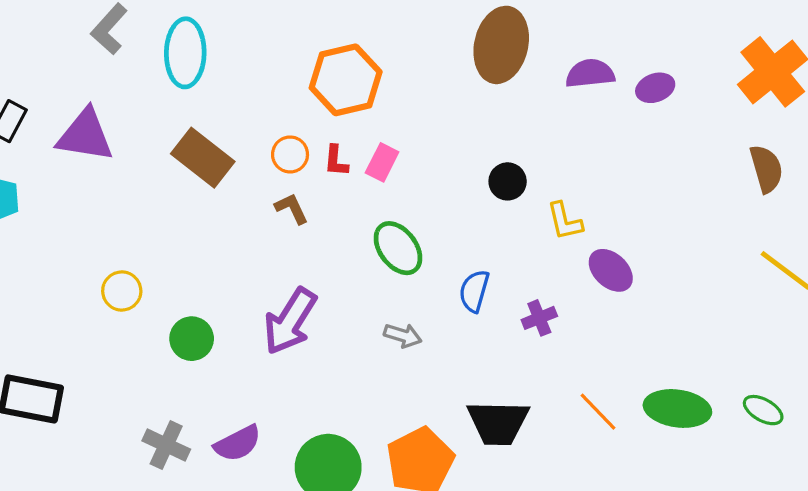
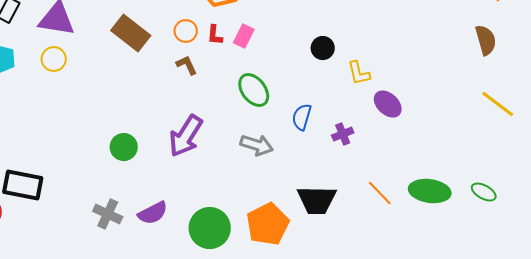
yellow circle: (122, 291) -> (54, 59), moved
gray arrow: (403, 335) -> (257, 145), size x1.4

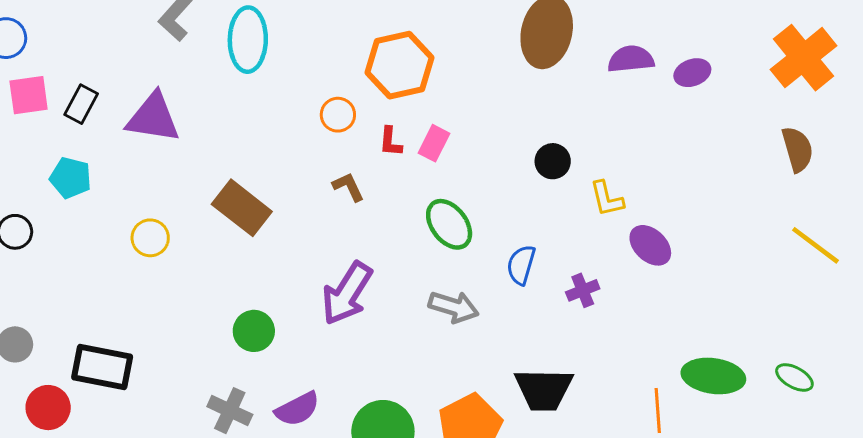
orange circle: (186, 31) -> (338, 115), moved
brown rectangle: (131, 33) -> (242, 208), moved
yellow circle: (54, 59) -> (150, 238), moved
green circle: (124, 147) -> (254, 331), moved
orange line: (380, 193) -> (658, 411), moved, turned 40

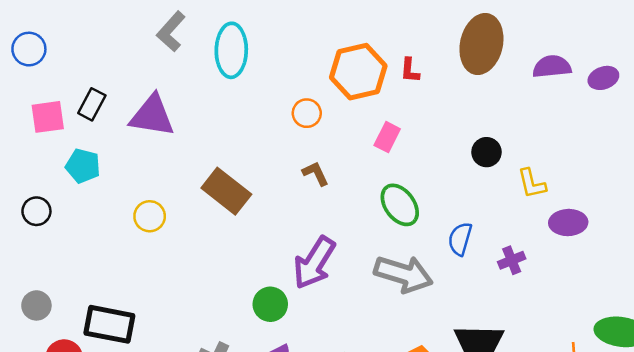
pink square: (29, 95) -> (48, 117), moved
red L-shape: (390, 142) -> (410, 70), moved
purple ellipse: (650, 245) -> (568, 223), turned -45
gray arrow: (454, 307) -> (404, 274), size x1.4
green circle: (254, 331) -> (270, 304), moved

